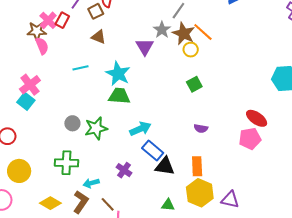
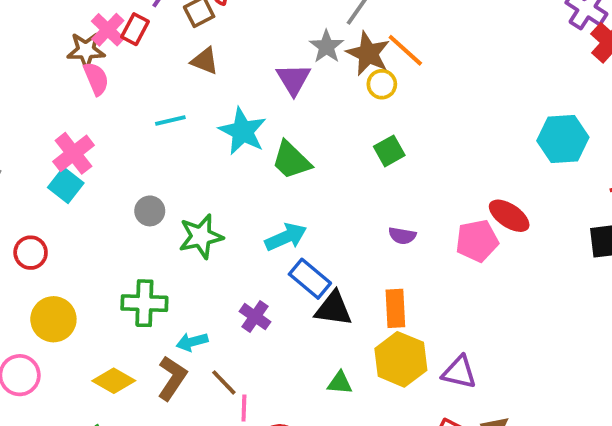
green trapezoid: (119, 96) -> (291, 160), moved, turned -140
gray circle: (72, 123) -> (150, 211), moved
pink pentagon: (250, 139) -> (477, 241), moved

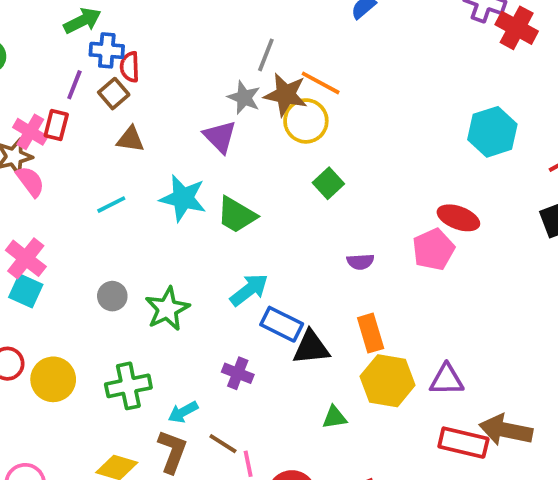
yellow circle: (382, 84) -> (306, 121), size x1.5
yellow circle: (53, 319) -> (53, 379), moved

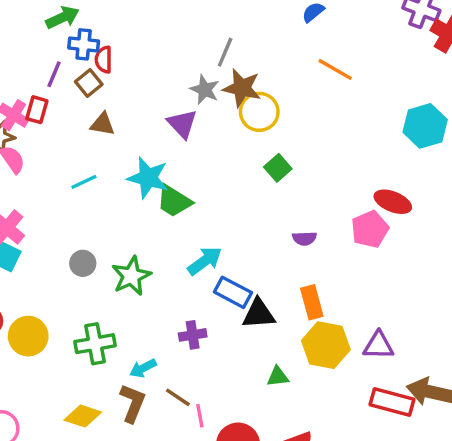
orange line: (321, 83) -> (335, 69), moved
green trapezoid: (237, 215) -> (174, 201), moved
purple cross: (238, 373) -> (193, 335), turned -32

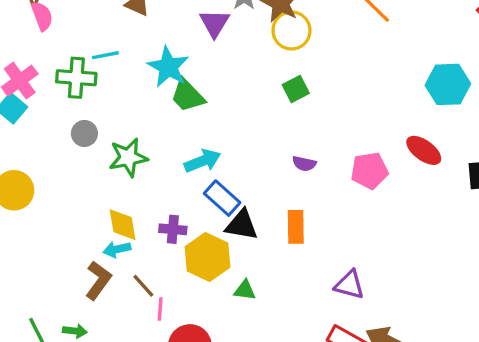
red ellipse: (393, 202) -> (424, 150), moved
green cross: (95, 344) -> (76, 78), moved
yellow hexagon: (326, 345) -> (208, 257), moved
yellow diamond: (83, 416) -> (123, 225), moved, turned 48

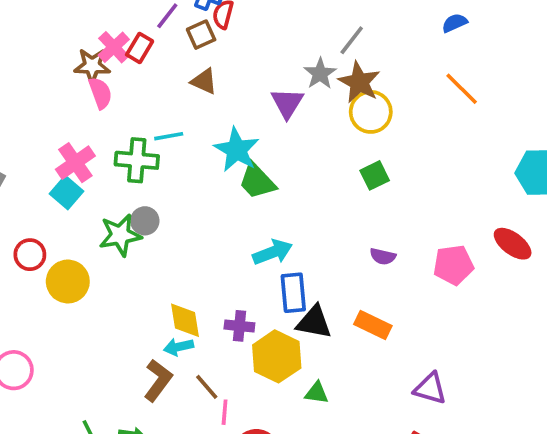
green star: (128, 157) -> (120, 235), moved
blue rectangle: (222, 198) -> (293, 293), turned 42
orange rectangle: (296, 227) -> (373, 325), turned -64

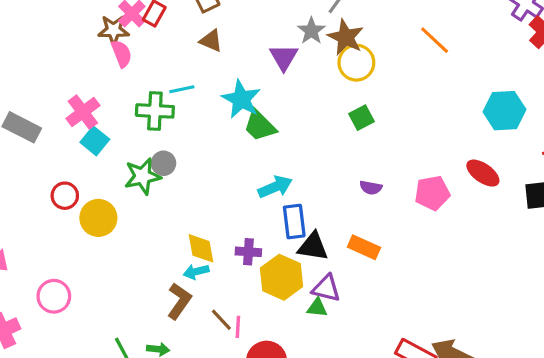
pink cross: (75, 163) -> (83, 112), moved
brown line: (207, 387) -> (221, 320), moved
purple triangle: (430, 388) -> (326, 288), moved

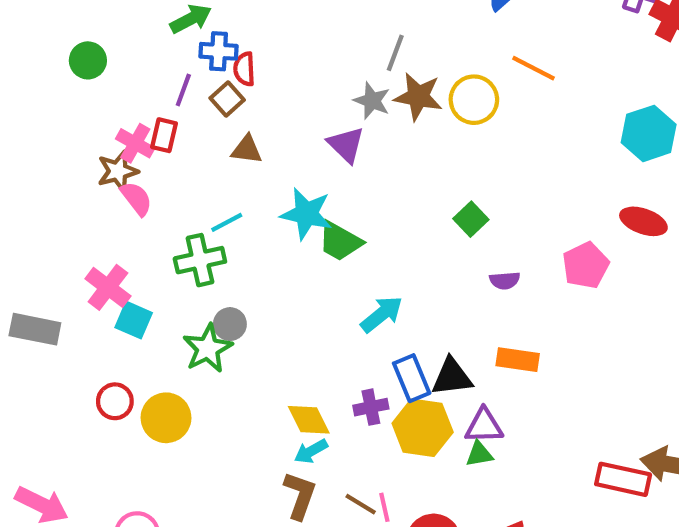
yellow circle: (356, 63) -> (474, 100), moved
green square: (361, 118) -> (471, 219), moved
blue rectangle: (294, 222) -> (412, 378), moved

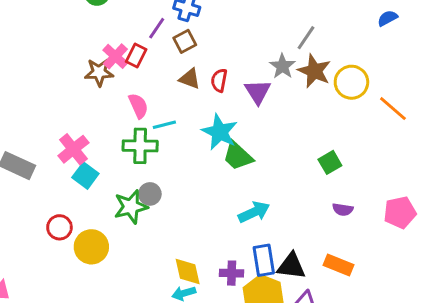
orange line: (533, 68) -> (393, 109), moved
red semicircle: (244, 69) -> (219, 80), moved
pink semicircle: (136, 198) -> (138, 106), moved

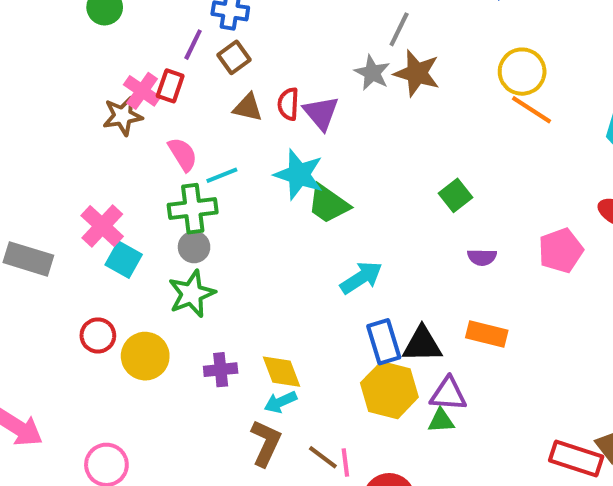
yellow circle: (351, 82) -> (522, 72), moved
purple triangle: (258, 92) -> (321, 113), moved
gray circle: (150, 194) -> (194, 247), moved
purple cross: (232, 273) -> (221, 370), moved

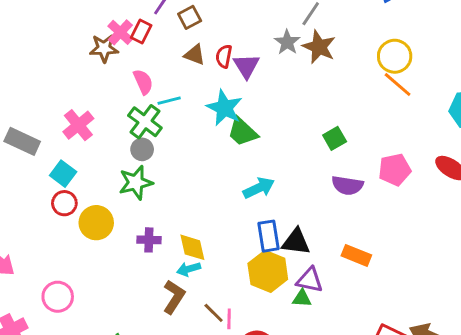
green cross: (193, 209) -> (145, 122), turned 36
pink pentagon: (561, 250) -> (395, 170), moved
purple semicircle: (482, 257) -> (347, 185), size x1.5
cyan square: (124, 260) -> (63, 174), moved
orange rectangle: (487, 334) -> (356, 255), moved

